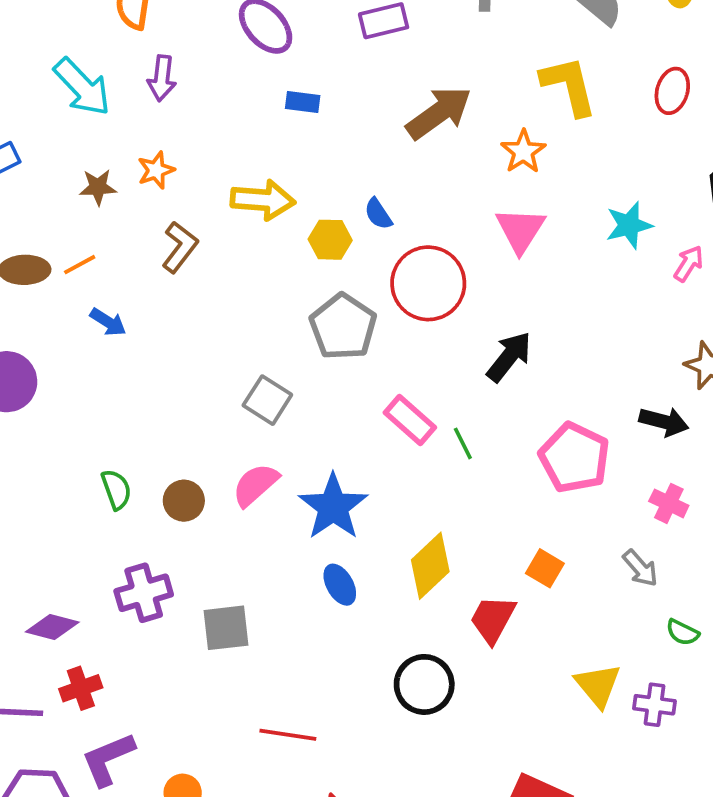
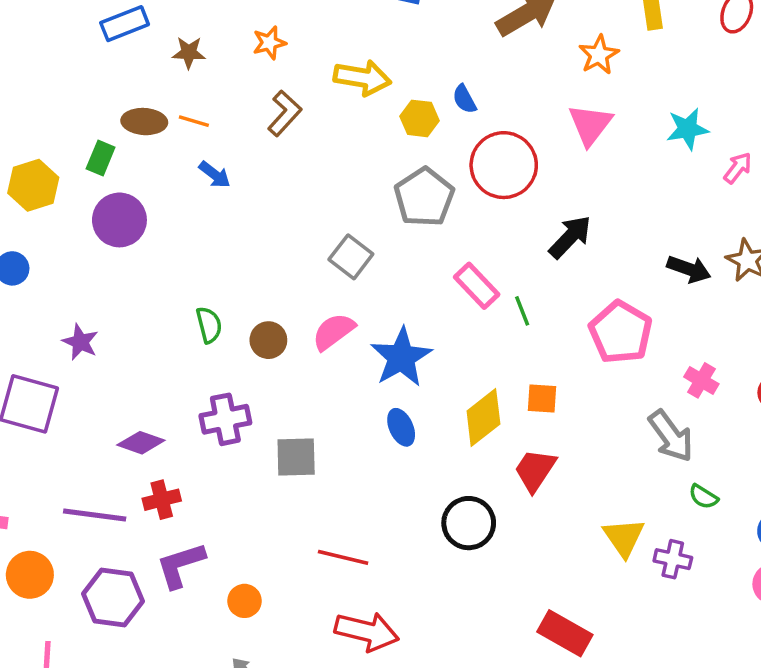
brown star: (98, 187) -> (189, 53), moved
orange line: (80, 265) -> (194, 121), turned 40
black arrow: (664, 422) -> (689, 269), moved
orange square: (545, 568) -> (542, 399), moved, turned -32
gray arrow: (640, 568) -> (671, 436), size x1.5

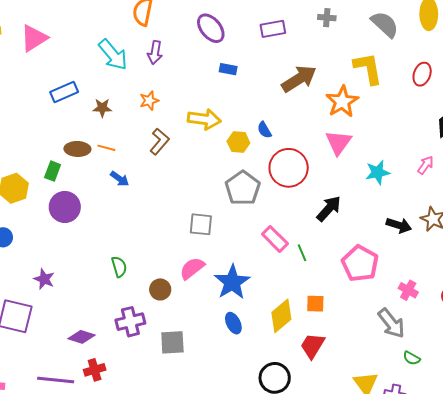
orange star: (599, 55) -> (342, 102), size x1.4
cyan star: (687, 129) -> (378, 172), moved
gray square: (351, 257) -> (201, 224), turned -30
brown circle: (268, 340) -> (160, 289), moved

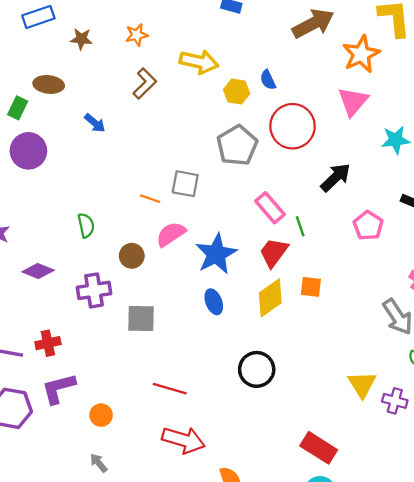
orange line: (106, 148) -> (150, 199), moved
pink pentagon: (360, 263) -> (368, 226), moved, size x0.7
purple diamond: (81, 337) -> (38, 271), moved
red trapezoid: (312, 346) -> (274, 252), moved

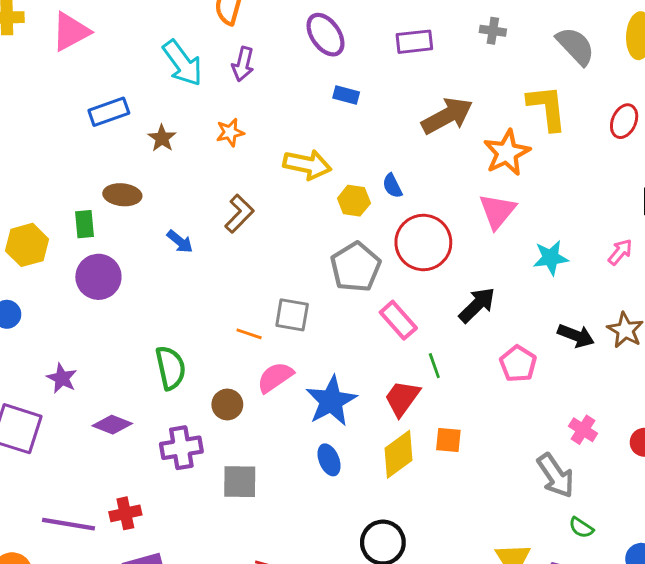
brown star: (81, 39) -> (162, 138), turned 30
brown L-shape: (145, 84) -> (239, 214), moved
green rectangle: (18, 108) -> (85, 224), turned -30
pink rectangle: (270, 208) -> (398, 320), moved
green semicircle: (86, 225) -> (171, 368), size x1.4

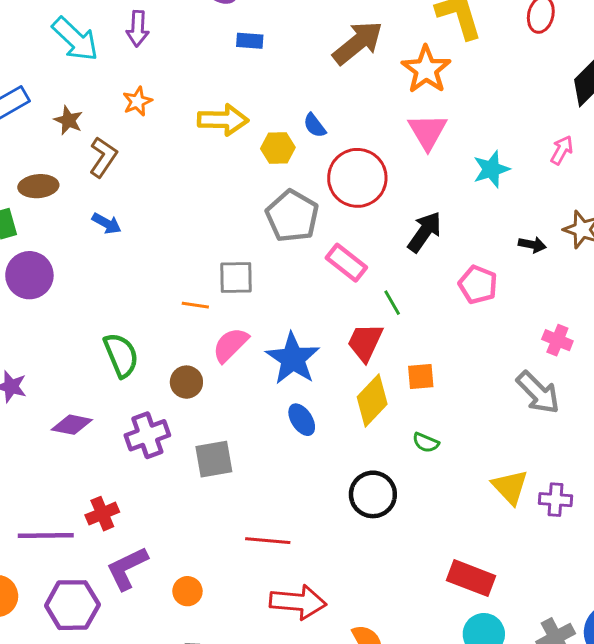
brown L-shape: (239, 214) -> (103, 157), moved
black arrow: (576, 336) -> (532, 245), size x0.7
green semicircle: (581, 528) -> (426, 443), moved

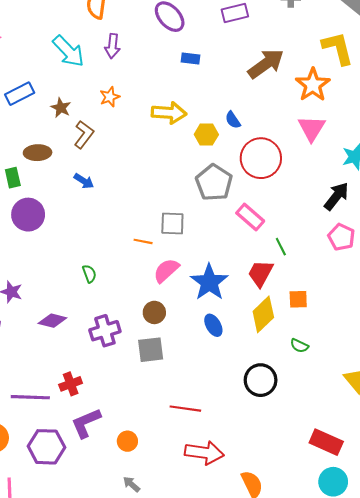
black arrow: (425, 232) -> (336, 196), moved
green semicircle: (121, 355) -> (89, 274), size x0.6
brown circle: (186, 382) -> (154, 312), moved

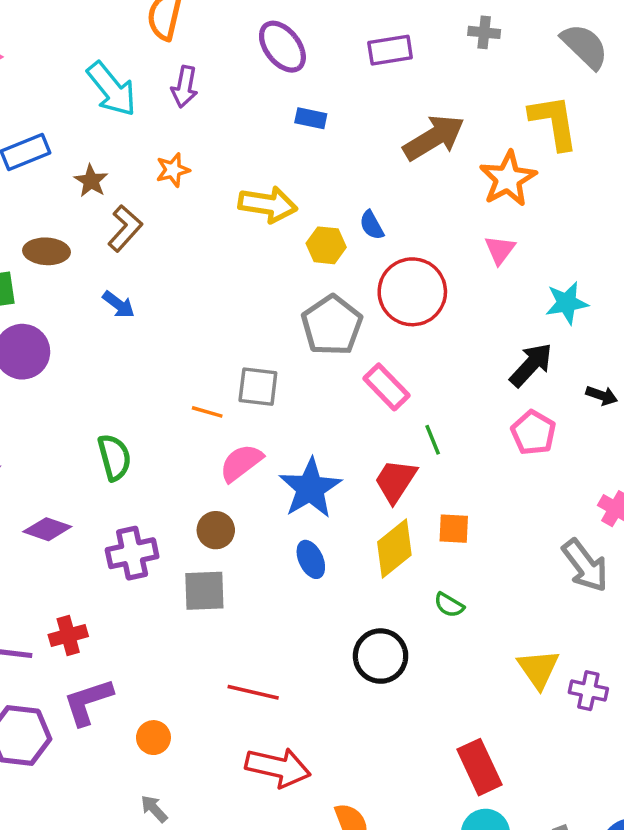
pink triangle: (312, 128) -> (500, 250), size x0.7
green semicircle: (89, 274) -> (114, 457), size x1.5
red rectangle: (326, 442) -> (480, 767), turned 36

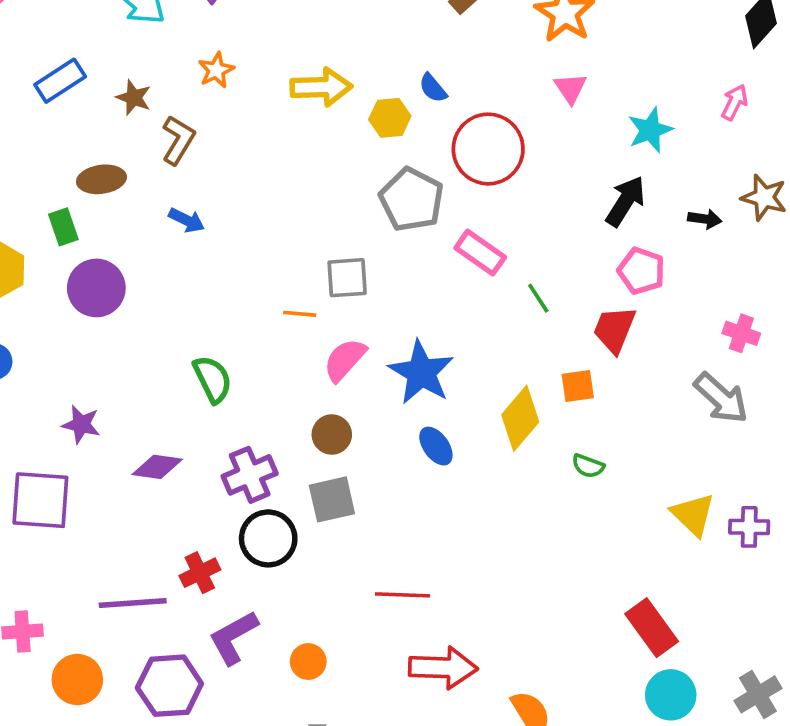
red trapezoid: (395, 481) -> (614, 329), moved
black circle: (381, 656) -> (268, 538), moved

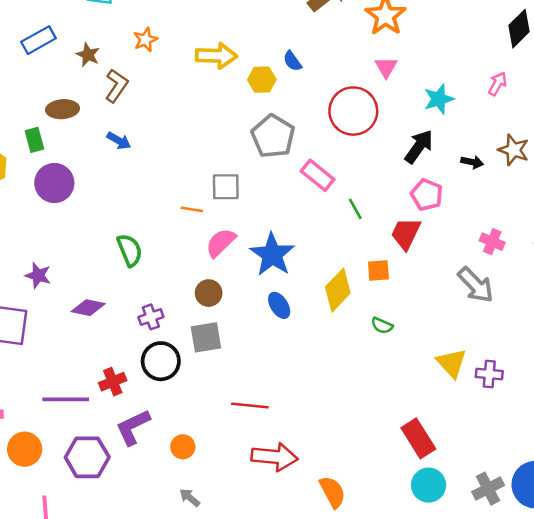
red circle: (488, 149) -> (353, 111), moved
purple cross: (250, 475) -> (151, 317), size x0.7

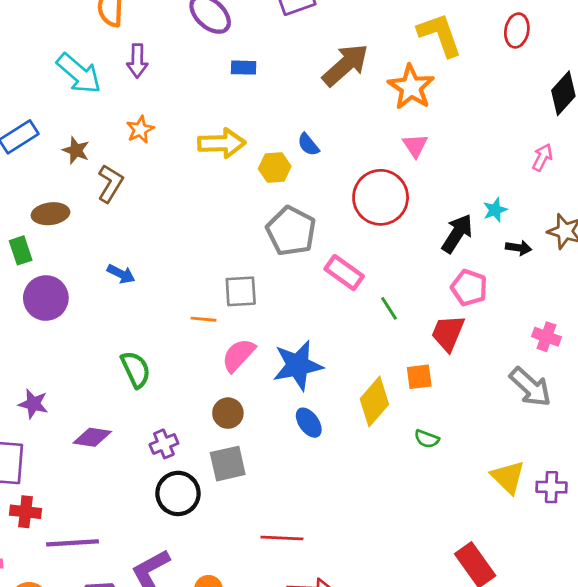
cyan star: (439, 99) -> (495, 210), moved, size x0.7
blue arrow: (119, 141) -> (121, 274), moved
blue star: (272, 255) -> (298, 365), turned 30
red cross: (113, 382) -> (25, 512), moved, turned 32

